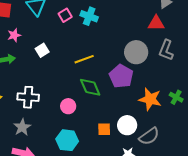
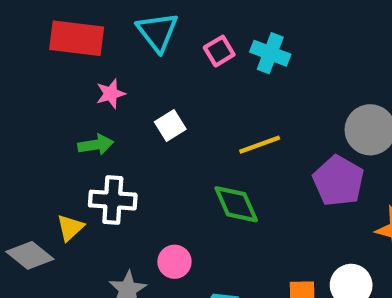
green diamond: (90, 87) -> (236, 204), moved
white cross: (28, 97) -> (113, 200), moved
pink circle: (68, 106) -> (174, 262), moved

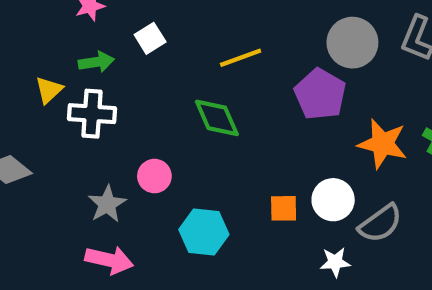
green arrow: (96, 145) -> (96, 62), moved
yellow triangle: (70, 228) -> (49, 90), moved

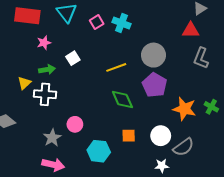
gray circle: (352, 43) -> (153, 55), moved
green diamond: (217, 118) -> (122, 100), moved
orange square: (284, 208) -> (129, 136), moved

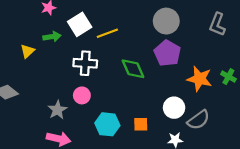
white square: (73, 58) -> (80, 24), size x1.5
yellow line: (116, 67) -> (107, 33), moved
white cross: (45, 94) -> (85, 63), moved
orange square: (129, 136) -> (141, 124), moved

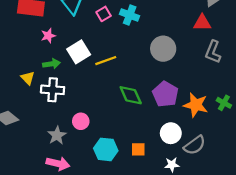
yellow triangle: (27, 51) -> (28, 78), turned -32
purple pentagon: (167, 53) -> (165, 94), moved
white cross: (85, 63) -> (53, 90), moved

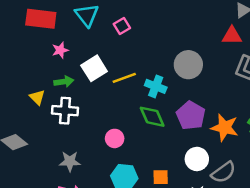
cyan cross: (130, 15) -> (156, 86), moved
pink circle: (81, 121) -> (115, 138), moved
gray star: (57, 135) -> (70, 161), turned 30

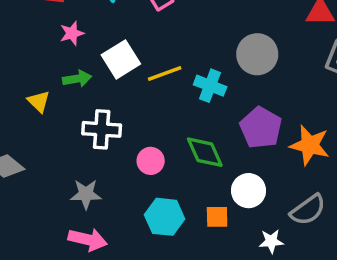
white cross: (65, 111) -> (102, 129), moved
green diamond: (152, 117) -> (205, 152), moved
white circle: (197, 159) -> (249, 191), moved

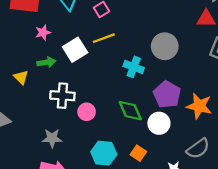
yellow line: (165, 73) -> (104, 38), moved
pink circle: (151, 161) -> (87, 112), moved
white circle: (249, 191) -> (159, 123), moved
orange square: (217, 217) -> (138, 153), turned 35

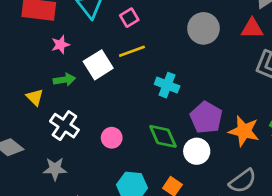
gray circle: (165, 46) -> (203, 28), moved
white cross: (62, 96) -> (64, 126), moved, turned 30
gray star: (52, 138) -> (55, 169), moved

